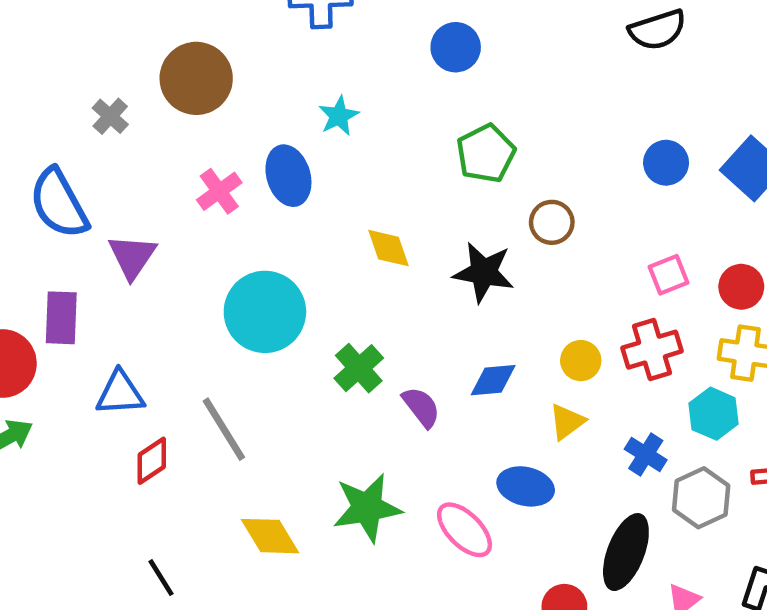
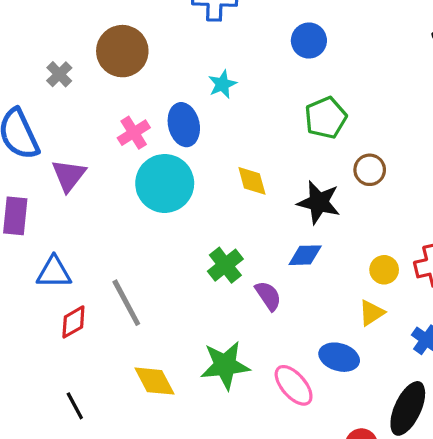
cyan circle: (265, 312) -> (165, 183), moved
blue diamond: (493, 380) -> (305, 255), moved

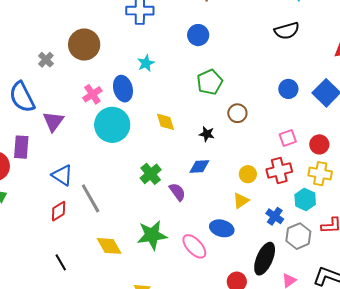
black star: (319, 202) -> (207, 134), size x0.6
blue triangle: (54, 272) -> (62, 175), moved, turned 35

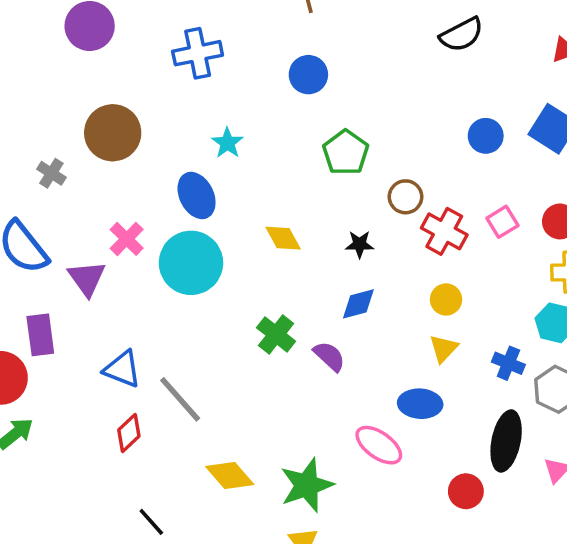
pink cross: (92, 94) -> (127, 239), moved
red cross: (279, 170) -> (444, 231), moved, turned -35
green star: (152, 235) -> (307, 485), moved

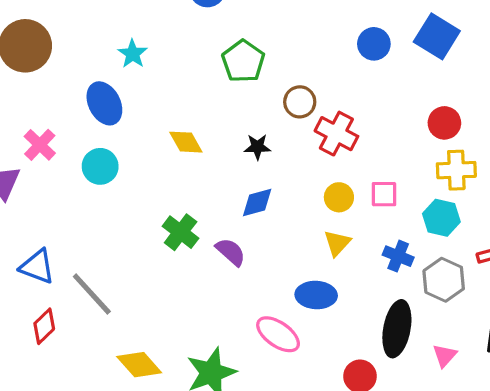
pink square: (502, 222) -> (384, 194), moved, turned 32
cyan circle: (191, 263) -> (100, 166), size x0.6

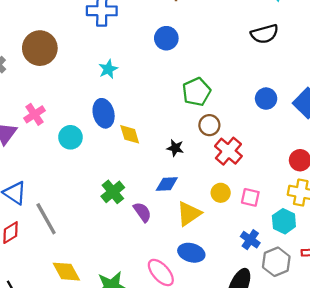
green pentagon: (243, 61) -> (196, 92), moved
blue ellipse: (104, 103) -> (104, 113), moved
yellow triangle: (337, 243) -> (189, 214), moved, size x1.4

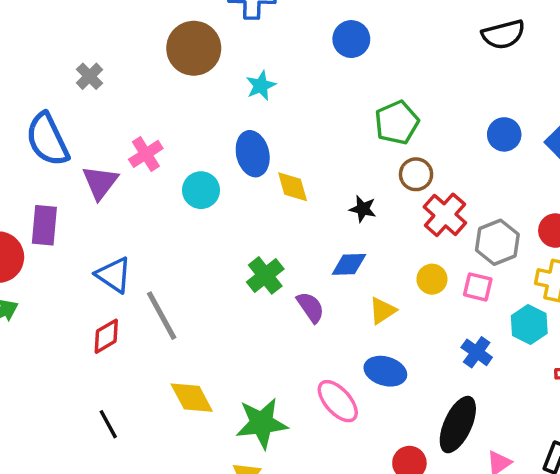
brown circle: (40, 48) -> (194, 48), moved
yellow triangle: (189, 214) -> (382, 311), size x0.7
gray hexagon: (276, 262) -> (497, 242), moved

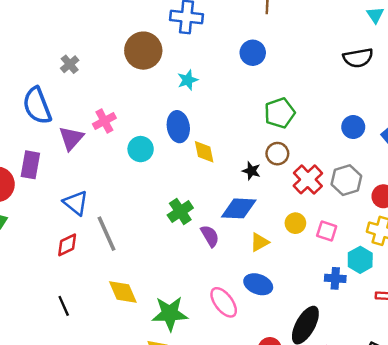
brown circle: (416, 174) -> (277, 154), moved
gray hexagon: (497, 242) -> (346, 180), moved
blue diamond: (349, 264) -> (239, 208), size x1.4
blue cross: (477, 352) -> (335, 278), moved, turned -36

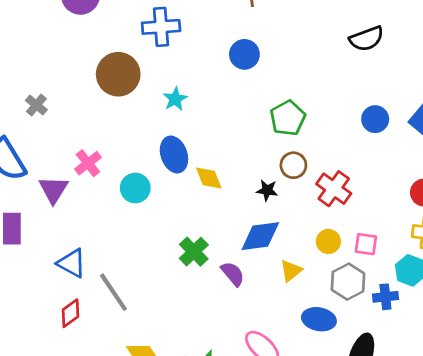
gray hexagon: (346, 180) -> (348, 282), moved
blue ellipse: (258, 284) -> (319, 319), moved

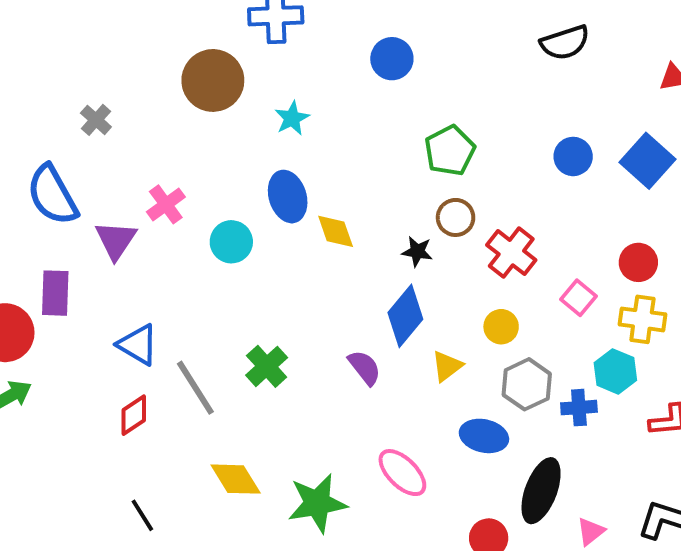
blue diamond: (260, 236) -> (405, 316), turned -45
pink square: (366, 244) -> (578, 298), moved, turned 30
green cross: (194, 252) -> (267, 366), moved

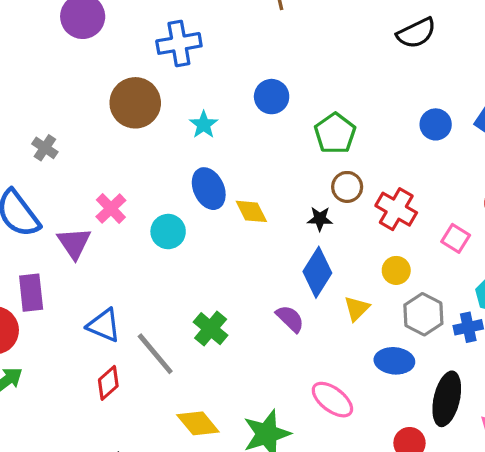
blue circle: (392, 59) -> (272, 97), moved

